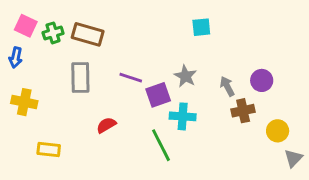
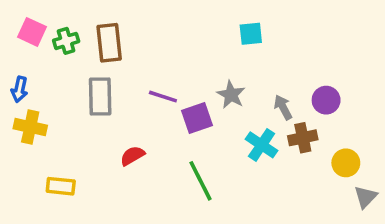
brown rectangle: (88, 34) -> (109, 43), turned 68
blue arrow: (16, 57) -> (19, 89), moved
cyan cross: (183, 116) -> (262, 145), moved, turned 30

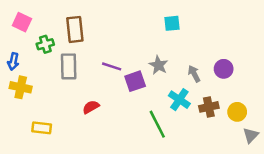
green cross: (66, 41) -> (45, 44), moved
brown cross: (303, 138) -> (209, 107), moved
green line: (201, 181) -> (157, 124), moved

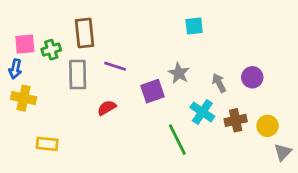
pink square: (22, 22) -> (25, 44), moved, turned -30
purple line: (112, 66) -> (115, 66), moved
red semicircle: (91, 107) -> (107, 108), moved

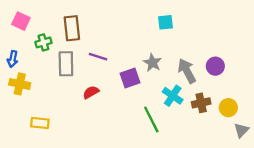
pink square: (25, 44) -> (21, 21), moved, turned 30
gray arrow: (219, 83) -> (187, 71), size x1.5

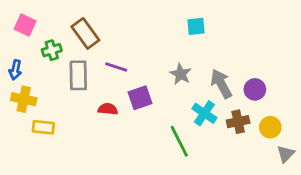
brown rectangle: (72, 28) -> (85, 33), turned -30
purple circle: (215, 66) -> (255, 89), moved
purple square: (130, 78) -> (140, 98), moved
red semicircle: (91, 92) -> (108, 109), turned 35
yellow rectangle: (40, 123) -> (43, 127), moved

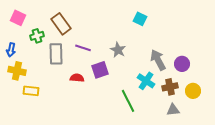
cyan square: (196, 26) -> (140, 19), turned 32
gray star: (181, 74) -> (118, 50), moved
gray triangle: (286, 154) -> (173, 110), moved, turned 40

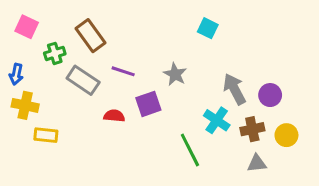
gray rectangle: (56, 54) -> (83, 80), turned -55

